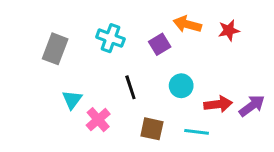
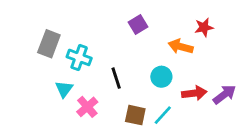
orange arrow: (187, 24) -> (181, 47), moved
cyan cross: (110, 38) -> (79, 57), moved
purple square: (160, 44) -> (138, 25), moved
cyan line: (197, 132) -> (163, 115), moved, turned -55

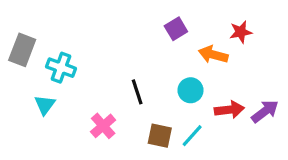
purple square: (138, 25) -> (176, 29), moved
gray rectangle: (49, 44) -> (22, 50), moved
cyan cross: (79, 57) -> (61, 68), moved
cyan triangle: (64, 89) -> (45, 105), moved

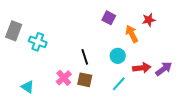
purple square: (176, 29) -> (109, 18), turned -32
orange arrow: (213, 55) -> (132, 34), turned 48
cyan triangle: (45, 105) -> (28, 87), moved, turned -32
brown square: (160, 136) -> (85, 80), moved

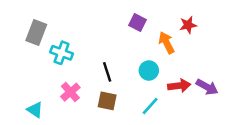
gray rectangle: (14, 31) -> (36, 33), moved
cyan cross: (38, 42) -> (62, 53), moved
purple arrow: (164, 69) -> (207, 87), turned 66
pink cross: (64, 78) -> (70, 92), moved

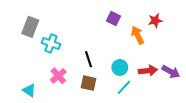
cyan circle: (149, 71) -> (120, 67), moved

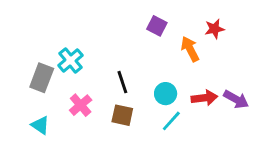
gray rectangle: (30, 27) -> (42, 78), moved
cyan cross: (51, 44) -> (71, 60), turned 30

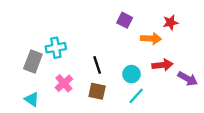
orange arrow: (190, 49) -> (151, 39), turned 120
cyan cross: (71, 60) -> (56, 48), turned 30
red arrow: (204, 98) -> (162, 65), moved

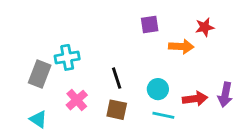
purple square: (125, 20) -> (150, 24), turned -35
red arrow: (162, 65) -> (195, 99), moved
purple arrow: (188, 79) -> (225, 95), turned 72
cyan line: (136, 96) -> (163, 115), turned 60

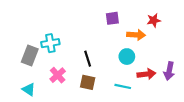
cyan circle: (158, 89) -> (127, 57), moved

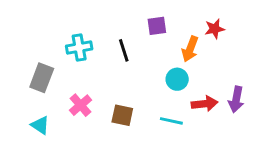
orange arrow: (136, 35) -> (190, 49), turned 108
cyan cross: (50, 43) -> (79, 47), moved
black line: (88, 59) -> (124, 50), moved

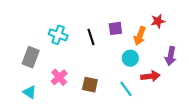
purple square: (157, 26) -> (115, 28), moved
cyan cross: (79, 47) -> (58, 35), turned 30
purple arrow: (236, 99) -> (171, 56), moved
cyan line: (171, 121) -> (126, 89), turned 42

